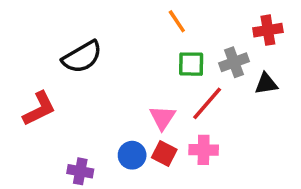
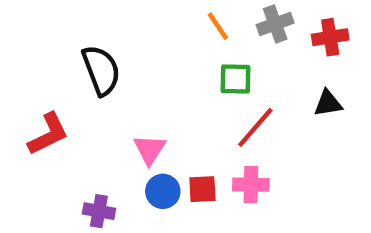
black semicircle: (82, 57) -> (101, 70), turned -81
gray cross: (234, 62) -> (275, 24), moved
pink triangle: (162, 118) -> (150, 149), moved
red square: (164, 153) -> (202, 189), turned -30

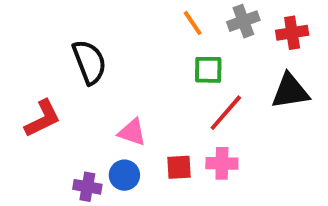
black triangle: (328, 103) -> (290, 91), size x1.5
pink triangle: (150, 149) -> (132, 132), turned -44
blue circle: (163, 191) -> (124, 175), moved

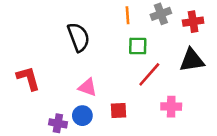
orange line: (193, 23) -> (127, 15), turned 30
black semicircle: (89, 62) -> (79, 37), moved
red L-shape: (43, 119) -> (28, 78), turned -80
pink cross: (222, 163) -> (171, 107), moved

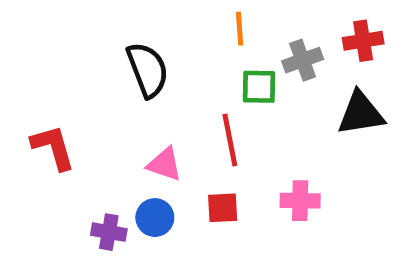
gray cross: (161, 14) -> (303, 60), moved
red line: (149, 74) -> (230, 140), moved, turned -52
pink cross: (171, 107) -> (300, 201), moved

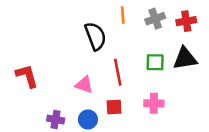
gray cross: (303, 60) -> (155, 19), moved
black semicircle: (148, 70) -> (95, 36), moved
green square: (259, 87) -> (155, 62), moved
blue circle: (155, 218) -> (88, 119), moved

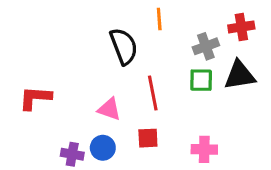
gray cross: (155, 19) -> (206, 46), moved
red L-shape: (27, 76) -> (35, 98), turned -70
pink cross: (154, 103) -> (204, 149), moved
blue circle: (88, 119) -> (103, 148), moved

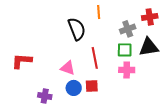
blue circle: (103, 148) -> (74, 88), moved
pink cross: (204, 149) -> (127, 70), moved

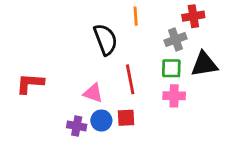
red cross: (150, 17) -> (193, 16), moved
purple cross: (45, 96) -> (77, 126), moved

